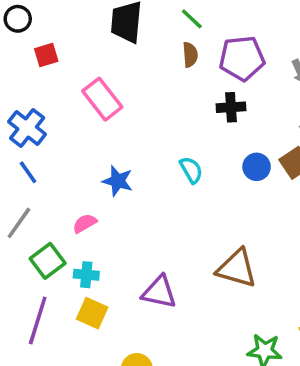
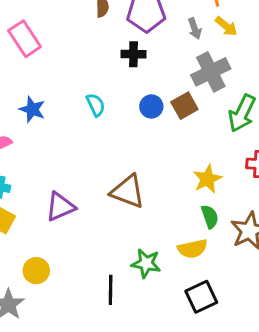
purple triangle: (159, 292) -> (60, 207), turned -40

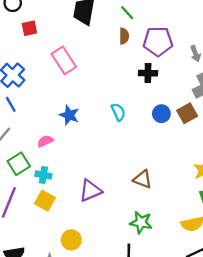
brown triangle: (128, 191) -> (143, 179), size x0.7
green star: (146, 263) -> (141, 222), moved

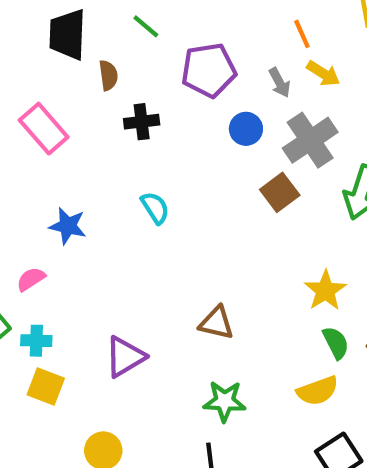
brown semicircle: (124, 36) -> (108, 75), moved
black cross: (148, 73) -> (142, 122), moved
blue circle: (161, 114) -> (246, 129), moved

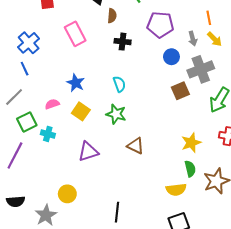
yellow square: (46, 386) -> (81, 111), moved
green star: (225, 401) -> (116, 114), moved

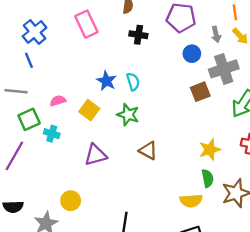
blue star: (76, 83) -> (106, 81), moved
gray line: (14, 97) -> (16, 91), turned 48

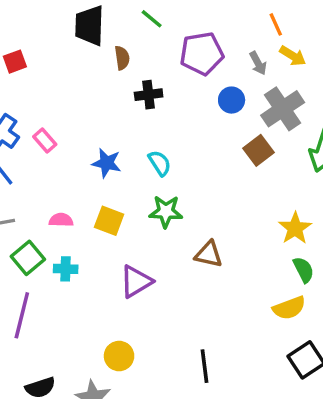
pink rectangle: (86, 24) -> (45, 141), moved, size x0.6
blue star: (106, 81) -> (107, 163), moved
pink semicircle: (58, 101) -> (61, 220), turned 35

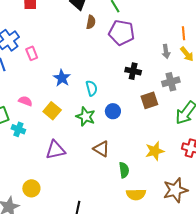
purple pentagon: (202, 54) -> (122, 33), moved
black cross: (149, 95) -> (133, 71), moved
blue circle: (232, 100) -> (113, 111), moved
gray cross: (283, 109) -> (171, 82), size x0.7
green semicircle: (303, 270) -> (124, 170), moved

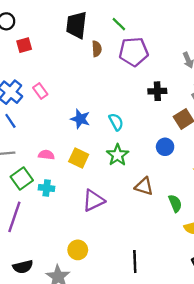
pink rectangle: (32, 53) -> (40, 91), moved
blue circle: (113, 111) -> (165, 147), moved
green star: (86, 117) -> (117, 155), turned 30

